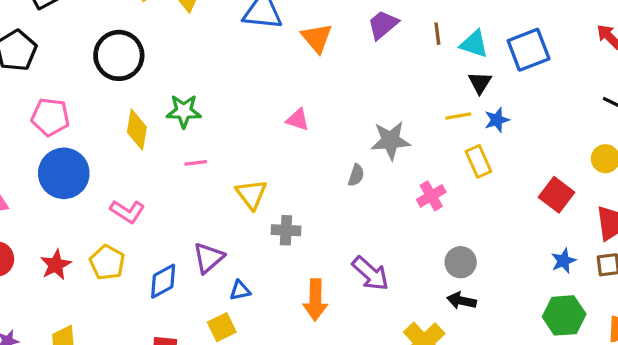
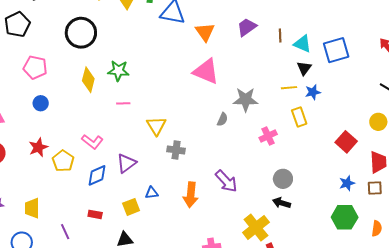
pink triangle: (298, 120) -> (206, 71), moved, size x1.8
blue circle: (64, 173) -> (41, 103), size x0.5
pink L-shape: (127, 211) -> (92, 142), moved
red star: (56, 265) -> (38, 147), moved
blue triangle: (240, 290) -> (152, 193), moved

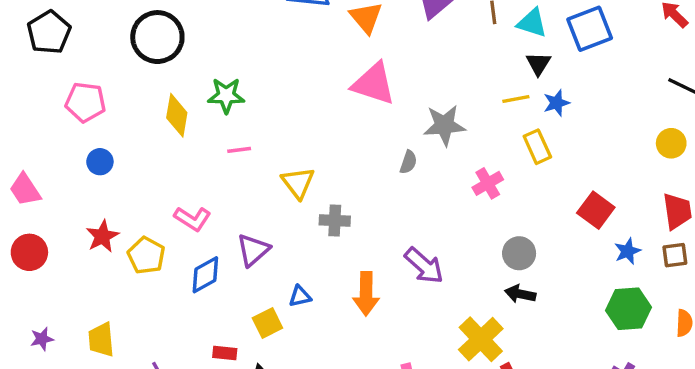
red square: (346, 142) -> (596, 210), moved
red rectangle: (95, 214) -> (225, 353), moved

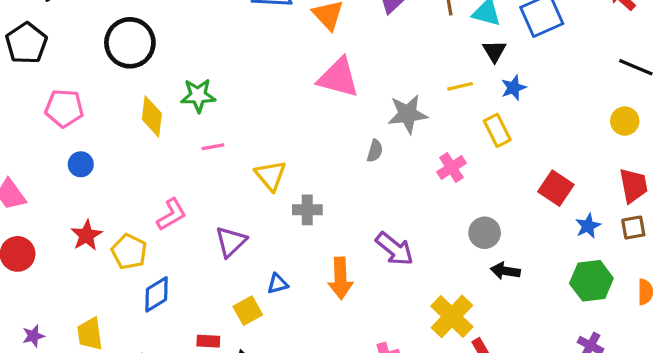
yellow line: (516, 99) -> (460, 86), moved
pink L-shape: (192, 219) -> (172, 215), turned -60
blue diamond: (205, 275) -> (157, 294), moved
black arrow: (520, 294) -> (505, 271), moved

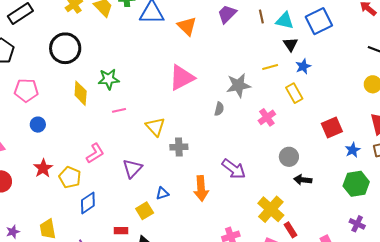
pink triangle: (338, 78) -> (182, 78), moved, turned -40
red square: (556, 188) -> (332, 127), turned 35

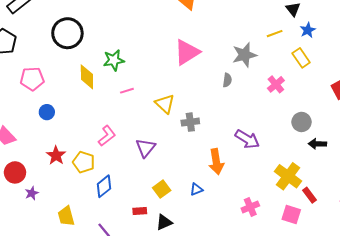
blue triangle: (162, 193) -> (196, 189), moved
purple star: (13, 232) -> (32, 193), moved

